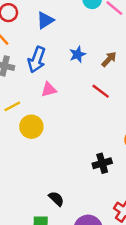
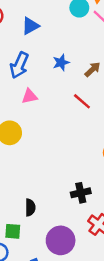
black cross: (102, 163) -> (81, 193), moved
black semicircle: (56, 199) -> (30, 207), turned 42

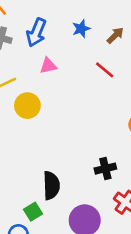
black semicircle: (30, 207) -> (51, 185), size x1.5
green square: (13, 231) -> (33, 212), turned -35

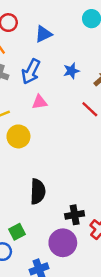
black cross: (105, 169) -> (75, 215), moved
black semicircle: (51, 185) -> (38, 192), moved

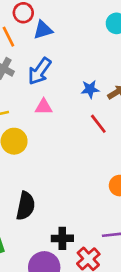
blue triangle: (43, 34) -> (43, 30), moved
blue star: (71, 71) -> (90, 89), moved

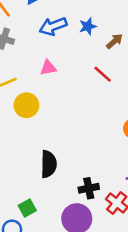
blue arrow: (40, 71) -> (53, 26), moved, turned 44
blue star: (90, 89) -> (88, 26), moved

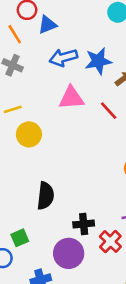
blue star: (88, 26) -> (98, 61), size x1.5
pink triangle: (48, 68) -> (71, 98), moved, size x1.5

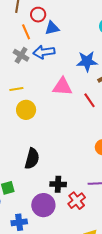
blue arrow: (63, 58) -> (44, 52), moved

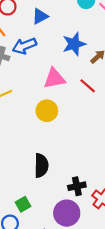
blue triangle: (52, 28) -> (40, 16), moved
yellow circle: (26, 110) -> (47, 111), moved

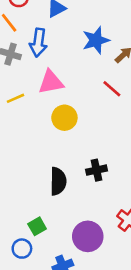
blue arrow: (24, 46) -> (38, 43), turned -60
pink triangle: (54, 78) -> (51, 82), moved
black cross: (77, 186) -> (96, 170), moved

